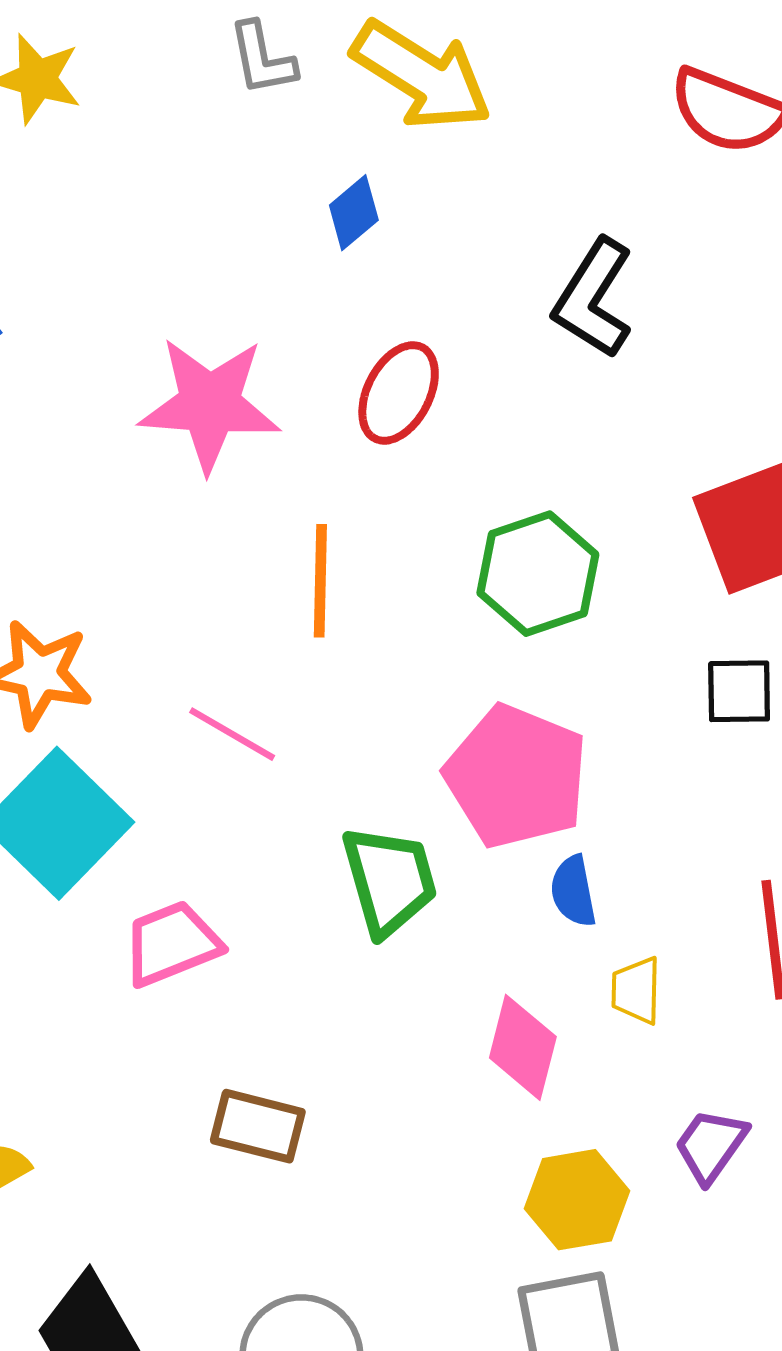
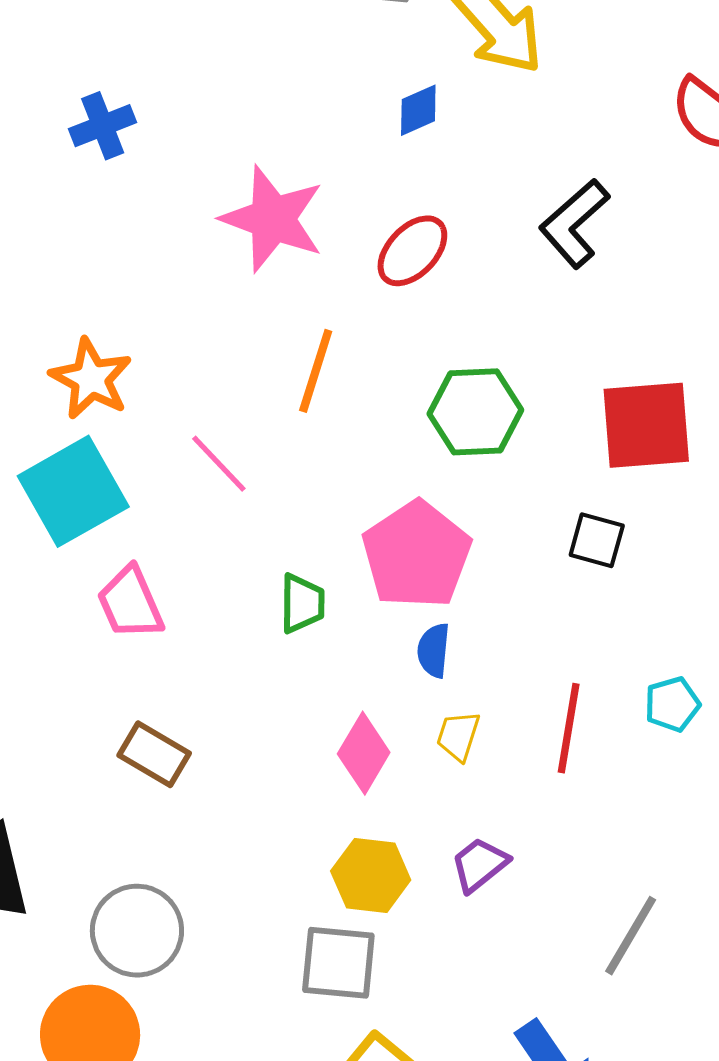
green trapezoid: (389, 880) -> (302, 603), size x0.7
pink trapezoid: (172, 944) -> (130, 603), turned -108

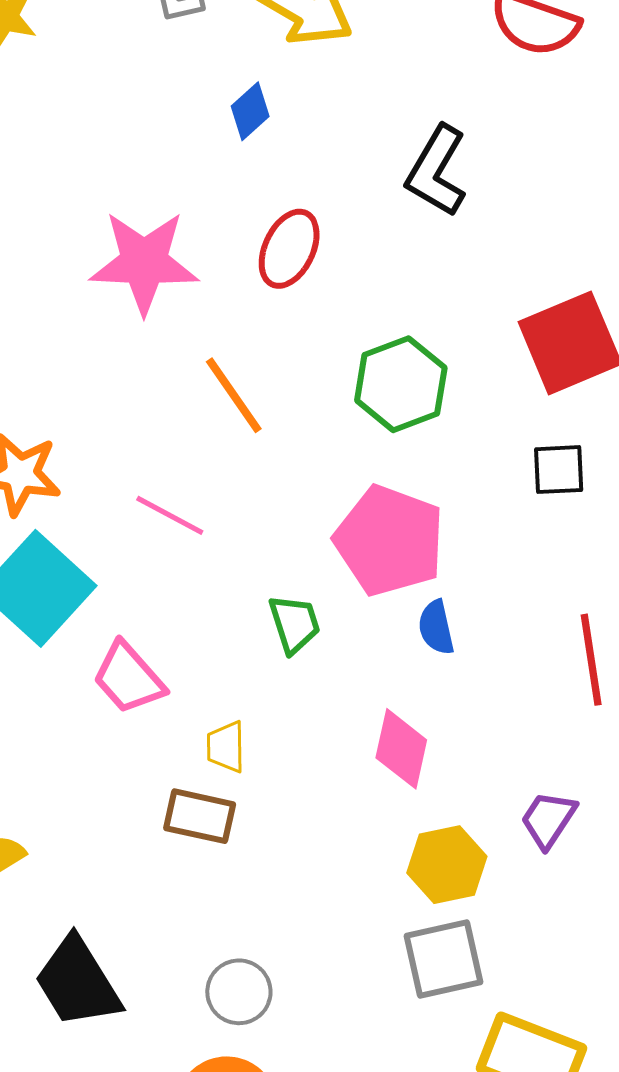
orange line: (316, 371) -> (234, 395), turned -34
yellow trapezoid: (458, 736) -> (226, 747), moved
gray circle: (137, 931) -> (239, 992), size x0.7

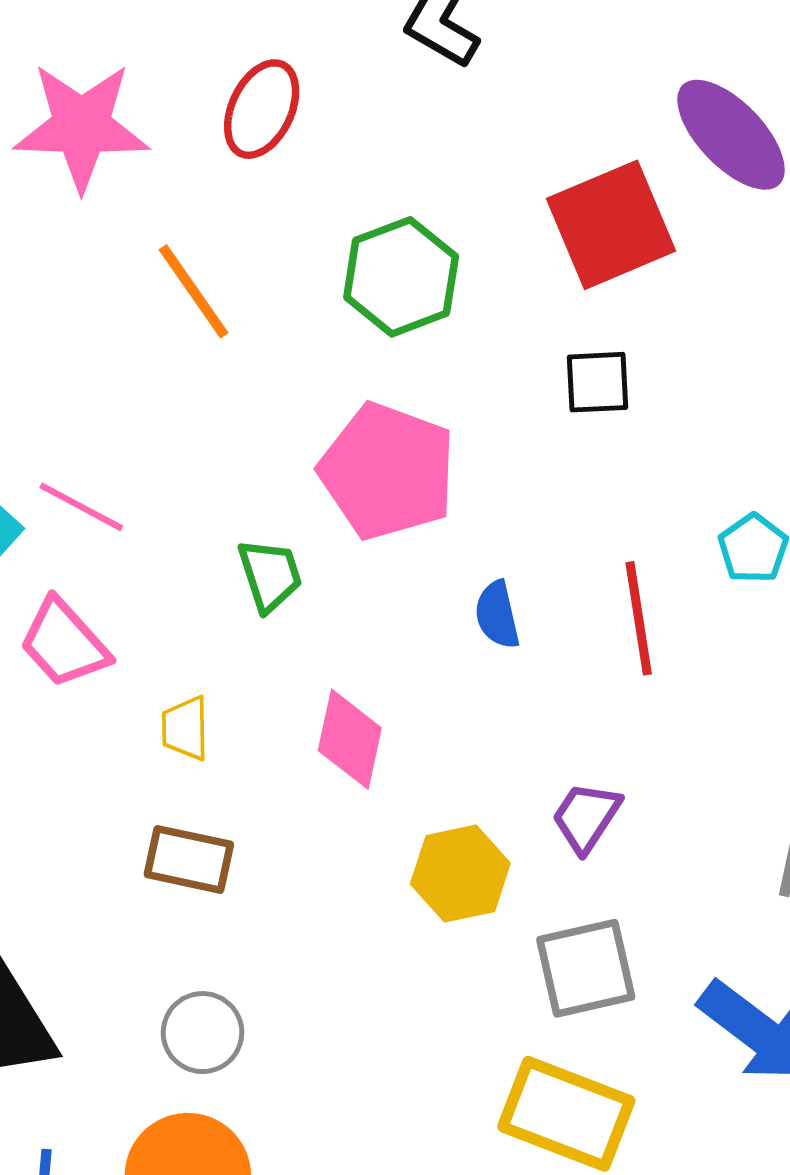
pink line: (170, 515) -> (81, 507), moved
blue semicircle: (436, 627) -> (497, 615), moved
pink diamond: (401, 749) -> (350, 739), moved
brown rectangle: (200, 816) -> (189, 859), moved
gray square: (443, 959) -> (586, 968), moved

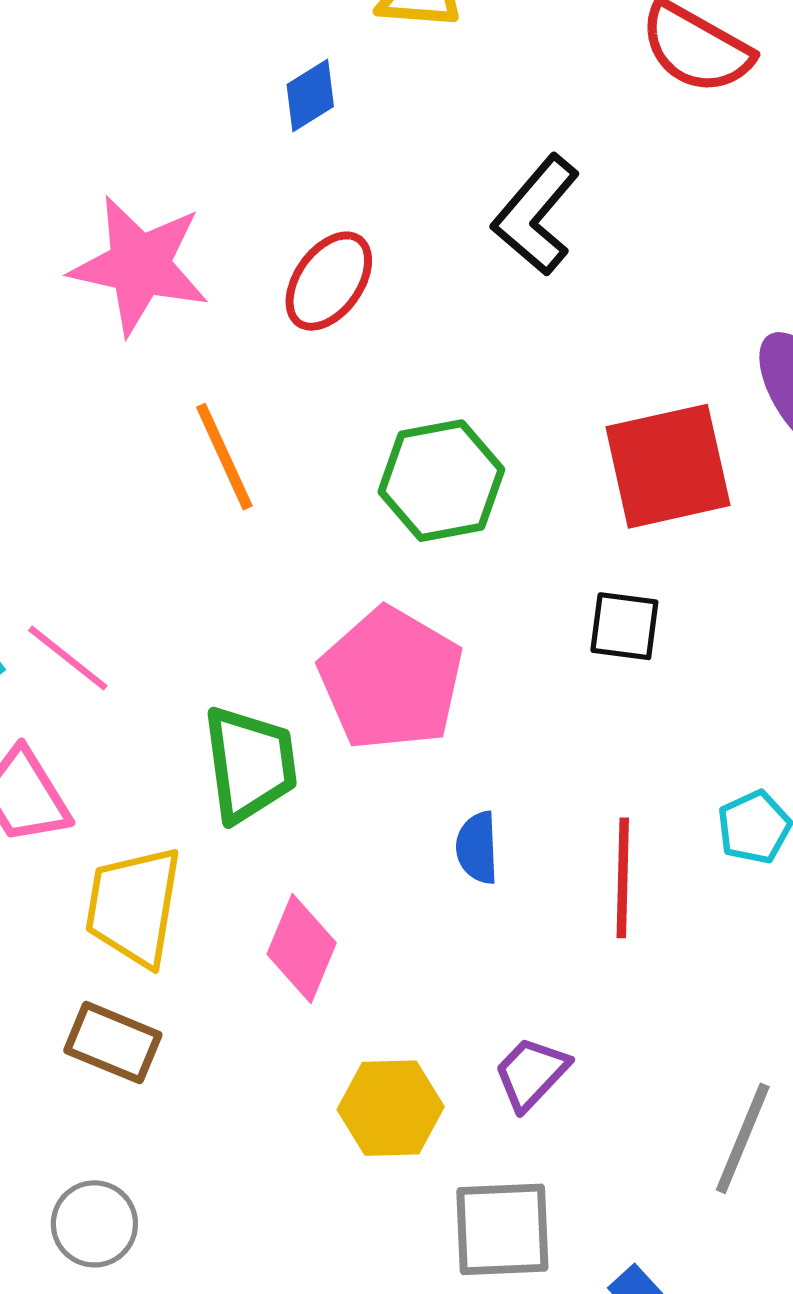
green trapezoid: (270, 575) -> (250, 764), size x1.5
yellow trapezoid: (185, 728) -> (134, 906), size x1.8

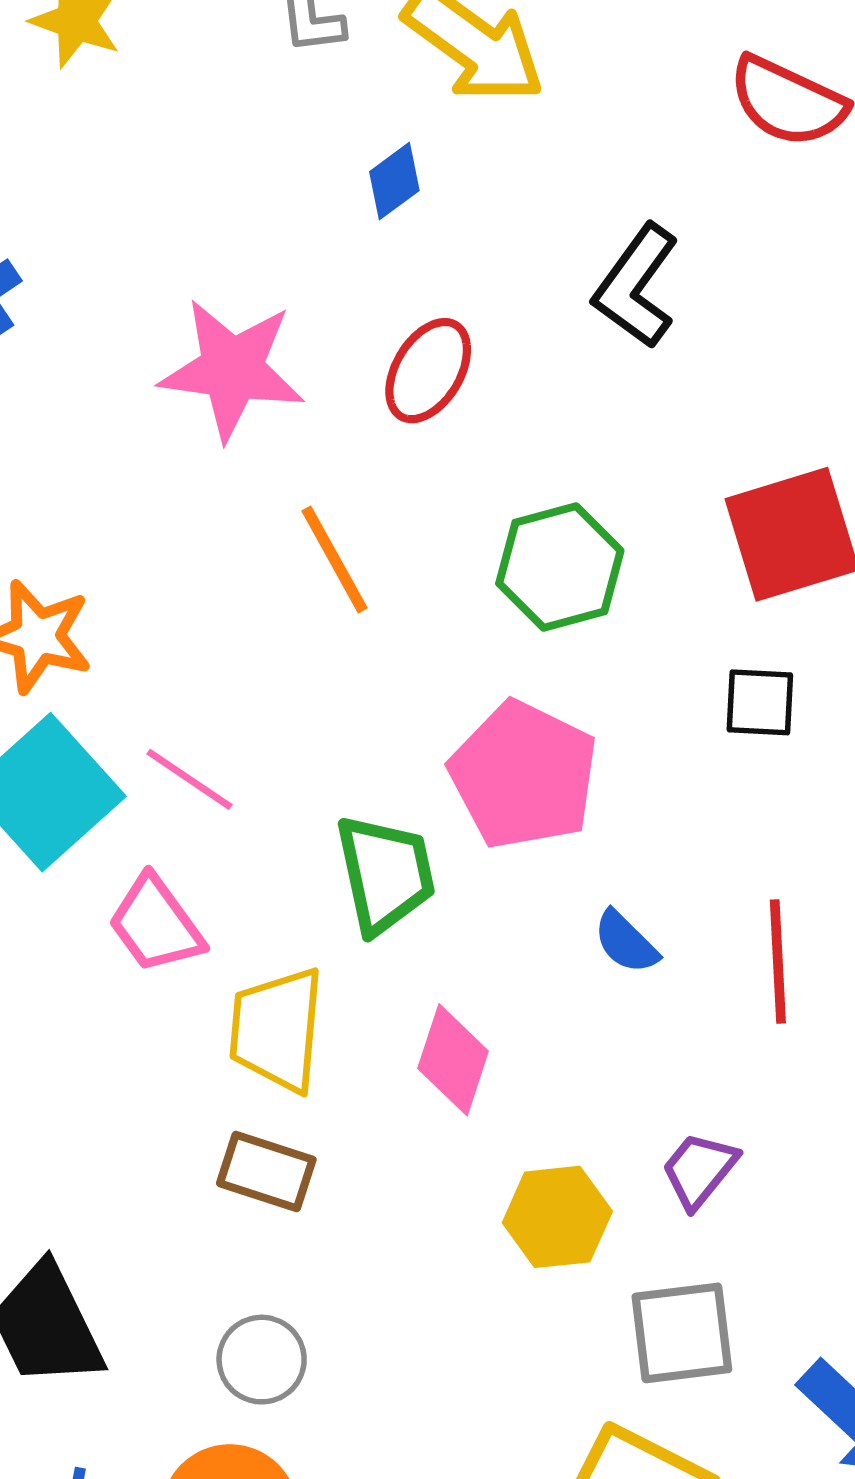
blue semicircle: (477, 848) -> (626, 942), turned -38

